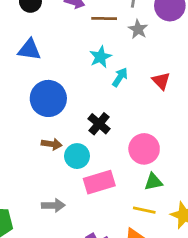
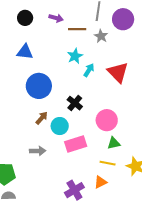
red triangle: (161, 81) -> (118, 72), size x1.6
brown arrow: (52, 144) -> (42, 118), turned -56
gray arrow: (53, 205) -> (38, 151), moved

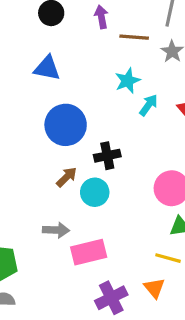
purple arrow: (56, 18) -> (101, 17), turned -120
black cross: (75, 103) -> (107, 156), moved, turned 35
pink rectangle: (76, 144) -> (89, 252), moved
orange triangle: (100, 182) -> (154, 288), turned -48

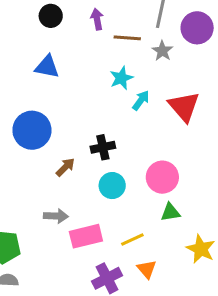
blue circle: (66, 125) -> (32, 130), moved
cyan circle: (95, 192) -> (112, 186), moved
yellow line: (168, 258) -> (132, 240), moved, turned -40

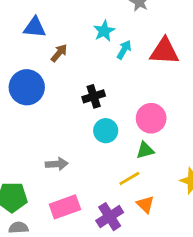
red triangle: (184, 107) -> (164, 51), turned -40
brown arrow: (65, 167) -> (59, 53), moved
green triangle: (170, 212) -> (145, 150), moved
pink rectangle: (86, 236) -> (65, 207), moved

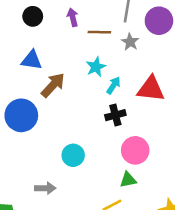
brown arrow: (59, 53) -> (53, 85), size x1.5
black cross: (94, 96) -> (115, 115), moved
cyan circle: (106, 131) -> (73, 155), moved

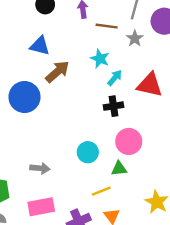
cyan star: (96, 67) -> (100, 59), turned -30
cyan circle: (73, 155) -> (88, 152), moved

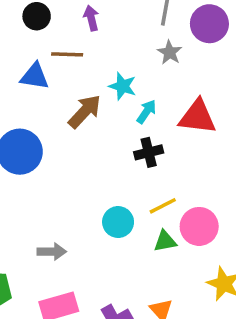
brown line: (107, 26) -> (67, 54), moved
brown arrow: (57, 72) -> (85, 111), moved
pink circle: (129, 141) -> (199, 226), moved
yellow line: (101, 191) -> (163, 206), moved

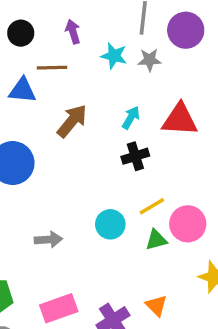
gray star: (170, 52) -> (149, 60), turned -30
cyan star: (123, 86) -> (114, 56), moved
gray arrow: (52, 252) -> (48, 240), moved

